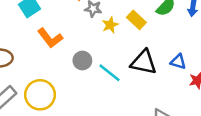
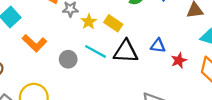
yellow rectangle: (136, 20) -> (113, 23), moved
cyan line: (110, 73) -> (96, 51), moved

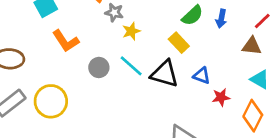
yellow rectangle: (113, 23) -> (179, 43), moved

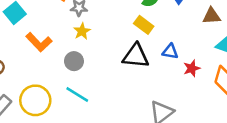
yellow star: (131, 31) -> (82, 31), moved
cyan line: (131, 66) -> (77, 94), moved

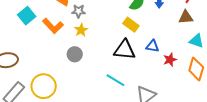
orange L-shape: (39, 42) -> (53, 26), moved
cyan line: (77, 94) -> (115, 80), moved

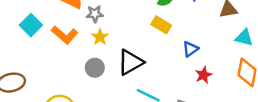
blue triangle: (153, 46) -> (190, 49), turned -40
black triangle: (125, 50) -> (130, 62), moved, turned -30
red star: (170, 60) -> (203, 75), moved

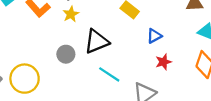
gray circle: (95, 68) -> (66, 54), moved

